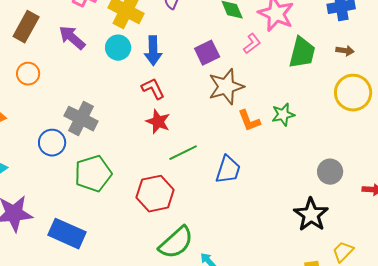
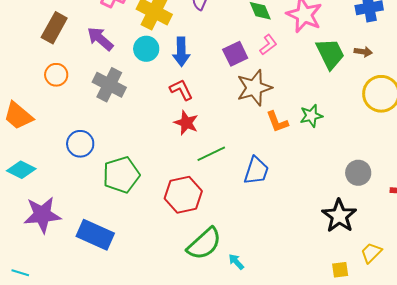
pink L-shape: (252, 44) -> (268, 45), moved
brown arrow: (345, 51) -> (363, 52), moved
green trapezoid: (302, 53) -> (330, 54), turned -40
gray cross: (81, 119) -> (109, 85), moved

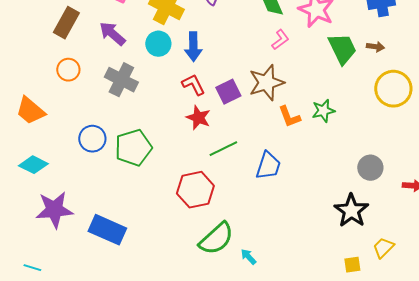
purple square: (235, 54) -> (228, 92), moved
green pentagon: (121, 175) -> (133, 148), moved

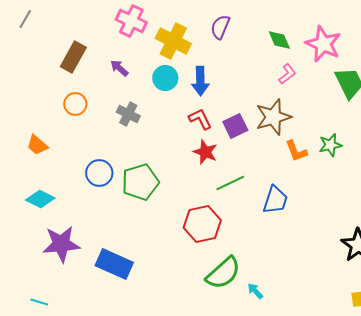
purple arrow: (112, 34) -> (119, 68), size x0.7
gray cross: (121, 80) -> (128, 114), size x0.7
orange trapezoid: (30, 111) -> (37, 145), size x0.7

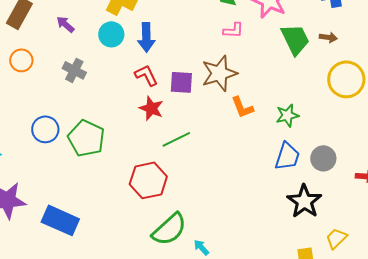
pink L-shape: (287, 74) -> (233, 30), turned 40
purple square: (235, 126) -> (181, 82), turned 30
green star: (330, 145) -> (287, 115), moved
green pentagon: (140, 182) -> (86, 138), turned -30
blue trapezoid: (275, 200) -> (287, 156), moved

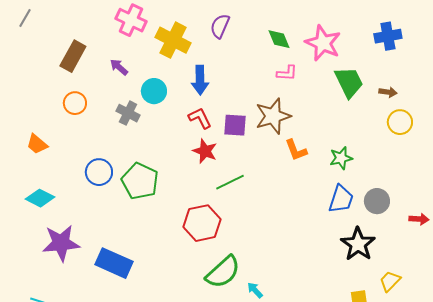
cyan circle: (111, 34) -> (154, 91), moved
brown arrow: (328, 37) -> (388, 92), moved
yellow circle: (346, 79) -> (400, 122), size x0.7

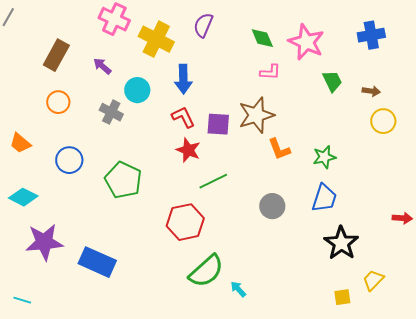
green trapezoid: (349, 82) -> (332, 81), size x0.7
blue circle: (99, 172) -> (69, 160), moved
gray circle: (377, 201) -> (272, 206), moved

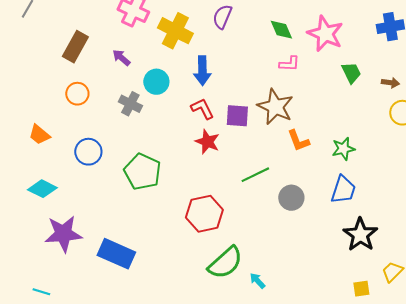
brown star: (256, 115) -> (275, 107), turned -30
green line: (213, 181) -> (255, 175), moved

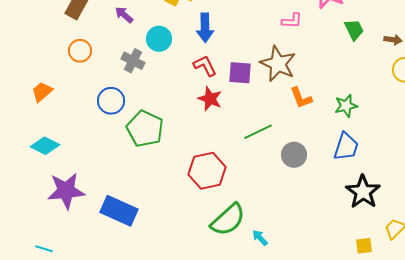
orange trapezoid: (39, 135) -> (42, 92), turned 100
blue circle: (88, 152) -> (111, 101), moved

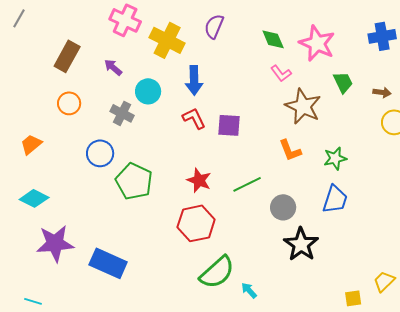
pink L-shape: (292, 21) -> (281, 73), turned 50
brown star: (278, 64) -> (303, 106), moved
red star: (210, 99) -> (199, 180), moved
black star: (363, 192) -> (301, 244), moved

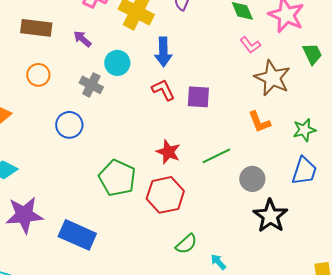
brown rectangle: (67, 56) -> (36, 28), turned 68
green pentagon: (134, 181) -> (117, 178), moved
green semicircle: (217, 272) -> (186, 244), size x0.6

